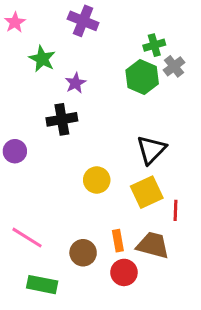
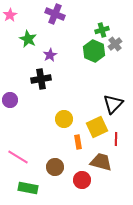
black triangle: (151, 150) -> (113, 104), moved
orange rectangle: (118, 241) -> (78, 142), moved

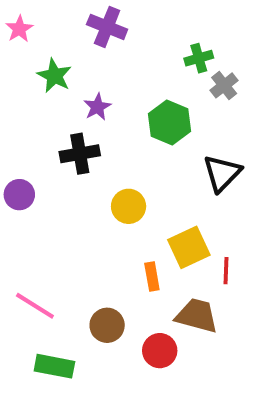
green hexagon: (94, 51) -> (169, 122), moved
black triangle: (113, 104) -> (222, 173), moved
yellow circle: (64, 119) -> (129, 206), moved

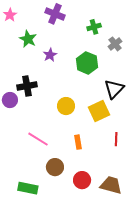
green cross: (199, 58) -> (94, 27), moved
black cross: (80, 154) -> (27, 86), moved
yellow square: (189, 247) -> (99, 111), moved
pink line: (35, 306) -> (38, 139), moved
brown trapezoid: (197, 316) -> (111, 185), moved

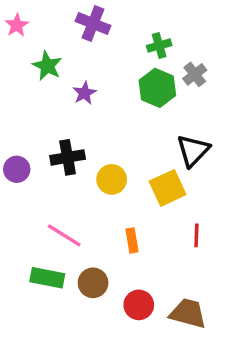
green hexagon: (87, 63) -> (157, 88), moved
black cross: (27, 86) -> (68, 157), moved
green rectangle: (28, 188) -> (47, 278), moved

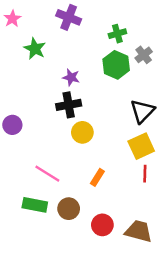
purple star: (85, 93) -> (71, 77), moved, turned -30
black cross: (68, 157) -> (69, 105), moved
yellow square: (168, 188) -> (141, 146), moved
orange rectangle: (132, 240) -> (97, 177), turned 42

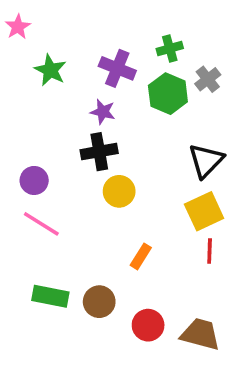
purple cross: (69, 17) -> (117, 68), moved
purple circle: (12, 125) -> (34, 180), moved
pink line: (47, 174) -> (41, 224), moved

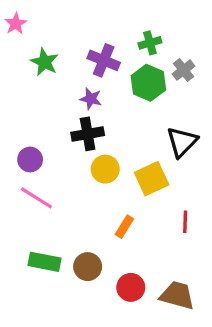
yellow square: (204, 211) -> (152, 179), moved

